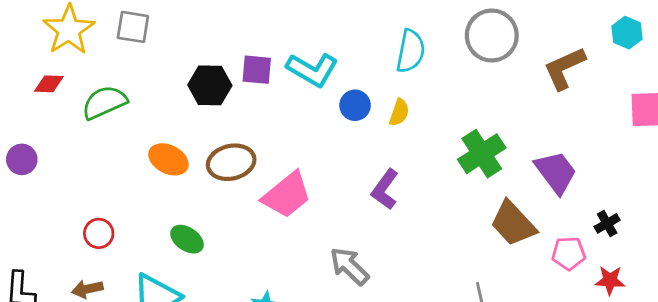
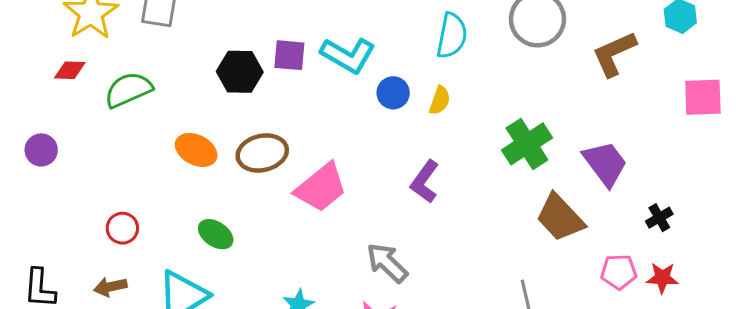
pink pentagon: (569, 253) -> (619, 272), moved

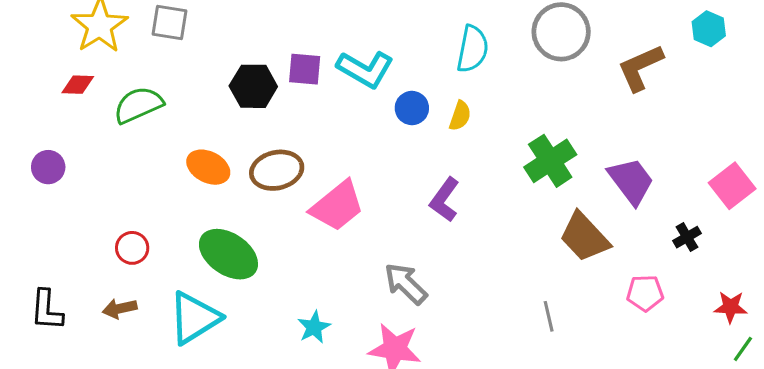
pink square: (703, 97) -> (732, 186), moved, turned -36
green ellipse: (216, 234) -> (228, 254), size x1.6
red star: (662, 278) -> (731, 307), moved

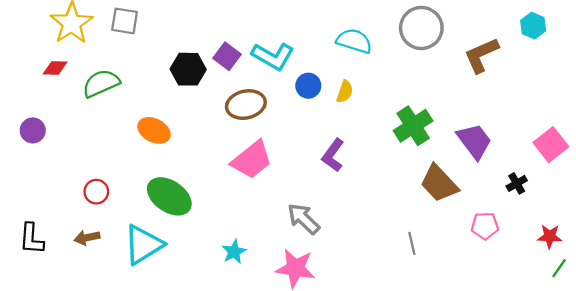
cyan semicircle: (473, 49) -> (354, 41), turned -84
purple square: (305, 69) -> (227, 56), turned 32
brown ellipse: (277, 170) -> (246, 105), moved

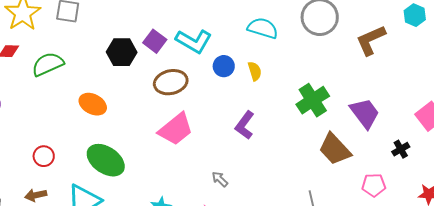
yellow semicircle: (345, 92) -> (255, 71), turned -36
gray arrow: (304, 219) -> (220, 179), size x0.6

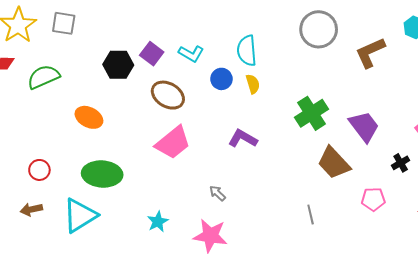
cyan semicircle: (263, 28) -> (247, 51), moved, turned -112
cyan L-shape: (194, 41) -> (191, 54), size x0.7
brown ellipse: (171, 82) -> (168, 95), turned 44
purple L-shape: (245, 125) -> (243, 139), turned 84
green ellipse: (106, 160) -> (102, 174), turned -30

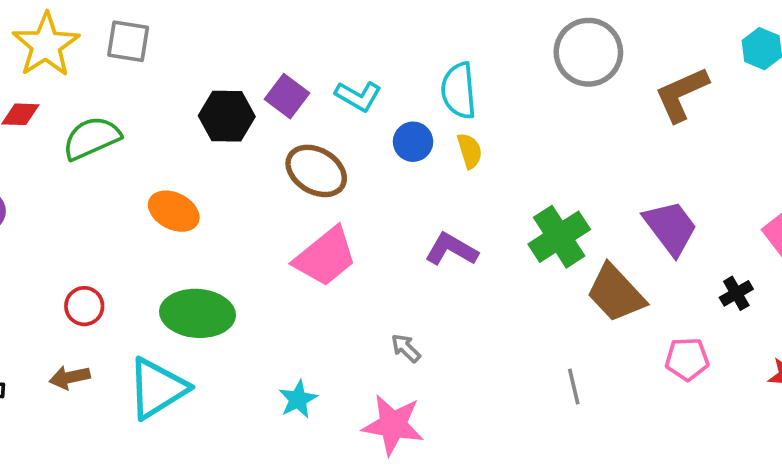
green cross: (312, 113) -> (559, 237), moved

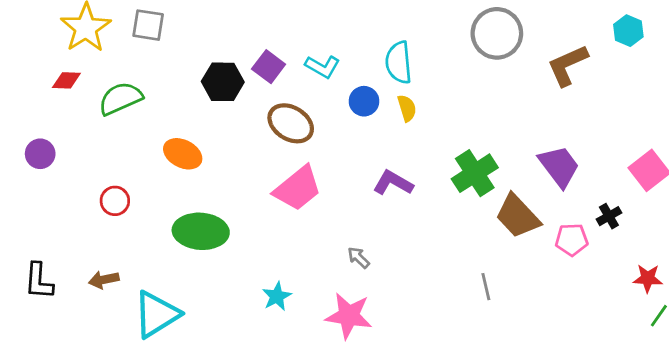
red circle: (84, 306) -> (115, 201), moved
pink pentagon: (687, 359) -> (572, 240), moved
cyan triangle: (157, 388) -> (156, 314), moved

